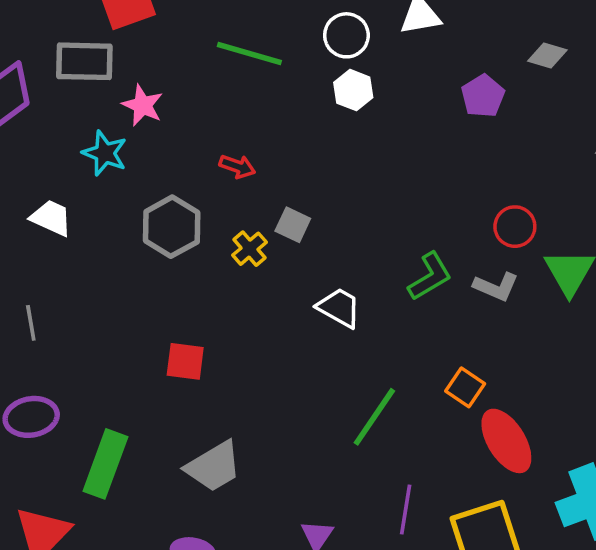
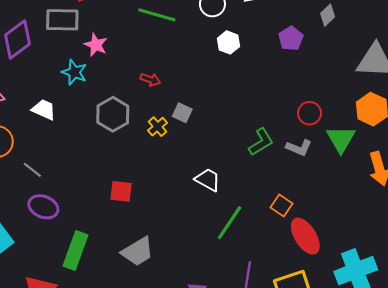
gray diamond: (547, 56) -> (328, 15), turned -60
white hexagon: (353, 90) -> (228, 42), moved
white trapezoid: (339, 308) -> (208, 180), moved
gray line: (31, 323) -> (32, 170), turned -42
purple ellipse: (31, 417) -> (43, 207), moved, turned 32

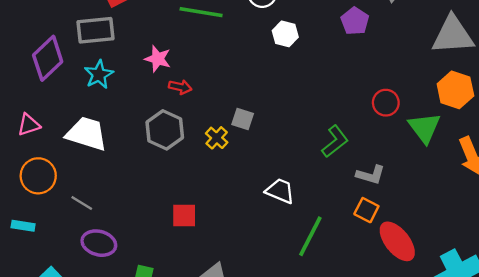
pink star: (96, 45) -> (158, 59), moved
cyan star: (74, 72) -> (99, 75), moved, turned 30
red arrow: (150, 80) -> (180, 87), moved
white trapezoid: (44, 110) -> (86, 134), size x1.5
gray L-shape: (299, 148) -> (371, 175), moved

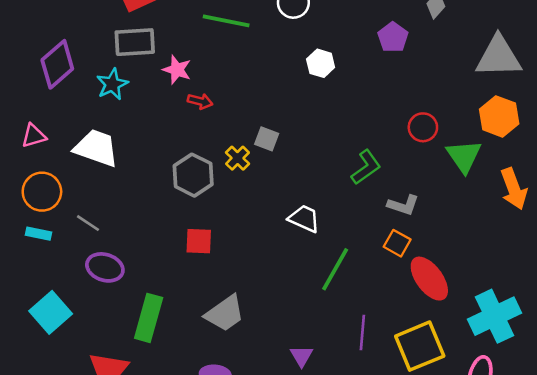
gray rectangle: (95, 30) -> (135, 42), moved
white hexagon: (285, 34) -> (321, 63), moved
gray hexagon: (165, 130) -> (193, 175), moved
cyan rectangle: (23, 226) -> (38, 234), moved

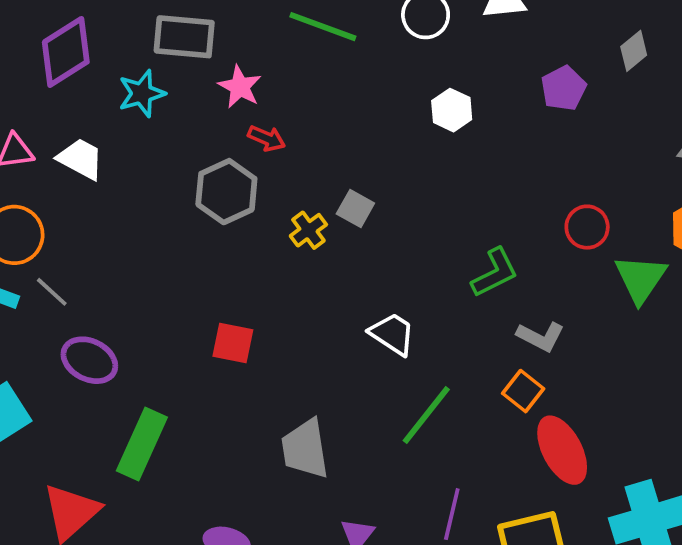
white trapezoid: (96, 148) -> (81, 159), moved, size x0.7
gray hexagon: (193, 175) -> (226, 192), moved
gray line: (88, 223) -> (52, 292), moved
gray trapezoid: (225, 313) -> (305, 449), moved, turned 108

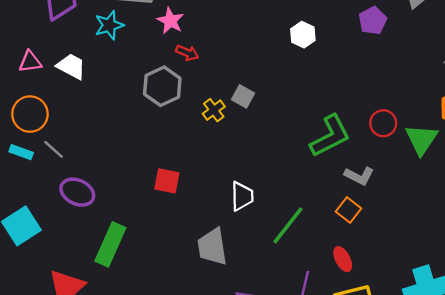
red circle: (587, 227) -> (383, 123), moved
green L-shape: (495, 273) -> (330, 136), size x1.4
white trapezoid: (392, 334) -> (242, 196), moved, turned 56
red ellipse: (562, 450) -> (343, 259), moved, size x0.6

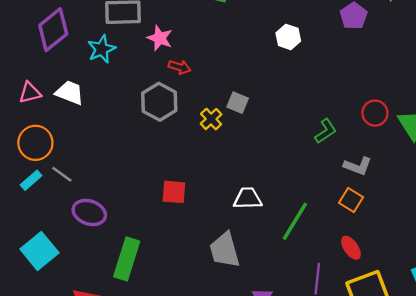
green L-shape: (330, 136) -> (326, 131), size x0.6
cyan rectangle: (21, 152) -> (31, 180), turned -55
white trapezoid: (242, 196) -> (248, 198), turned -84

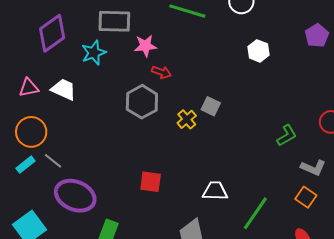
pink star: (160, 38) -> (145, 46), turned -30
purple ellipse: (89, 212) -> (75, 196), size x1.4

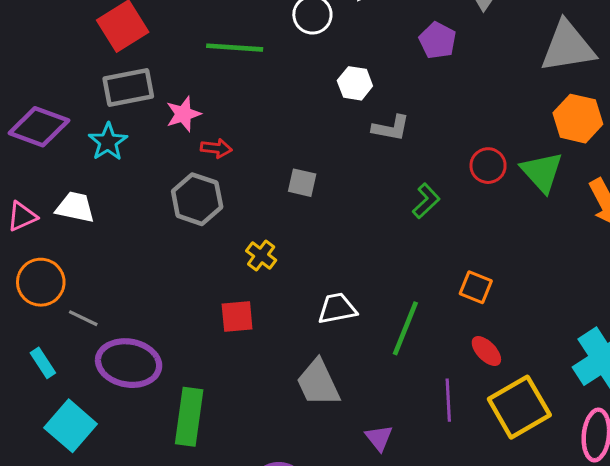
purple diamond: (52, 33) -> (39, 127), turned 69
yellow cross: (187, 119) -> (261, 255), moved
cyan rectangle: (26, 165) -> (43, 363), moved, turned -72
gray L-shape: (313, 168) -> (391, 128), moved

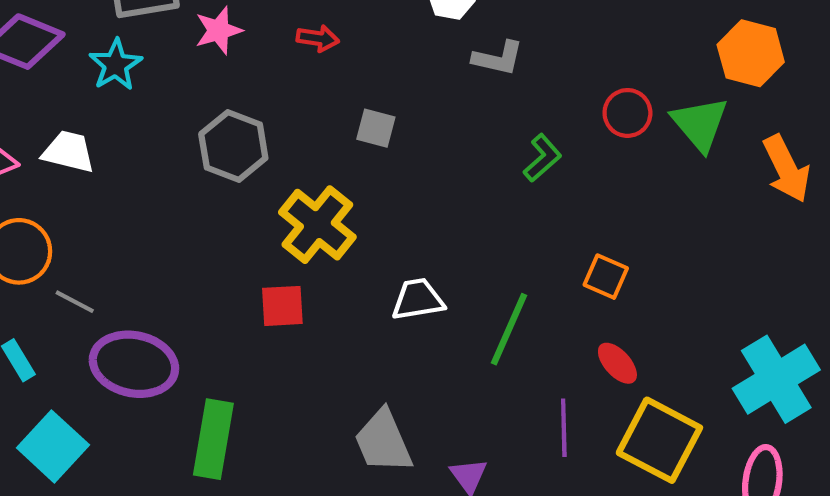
red arrow: (216, 148) -> (318, 38), moved
yellow cross: (261, 255) -> (317, 225), size x1.8
gray trapezoid: (318, 383) -> (383, 441), moved
yellow square: (519, 407) -> (659, 440), turned -34

